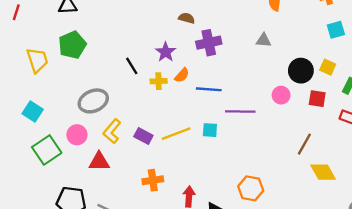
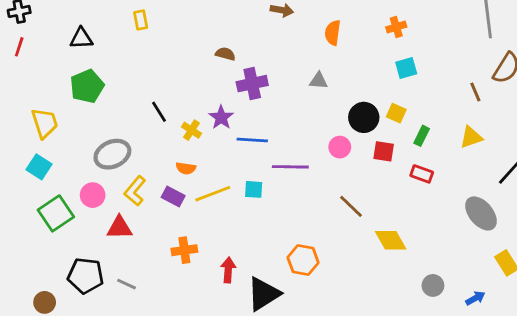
purple star: (166, 52) -> (221, 117), moved
yellow trapezoid: (37, 60) -> (45, 123), moved
orange semicircle: (182, 75) -> (186, 168), moved, turned 56
yellow cross: (159, 81) -> (191, 130), turned 35
brown line: (304, 144) -> (351, 206), moved, turned -75

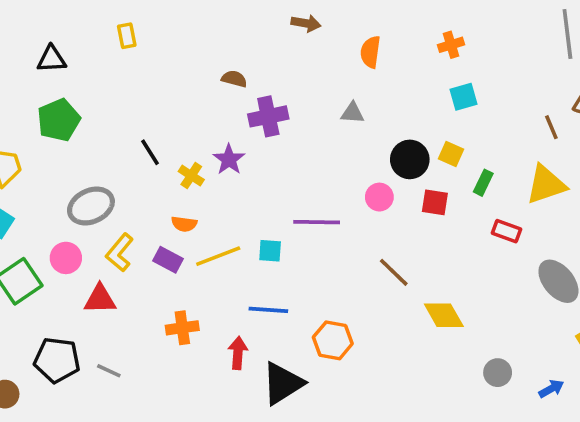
yellow triangle: (471, 137) -> (546, 185), size x1.4
blue line: (252, 140) -> (268, 310), moved
red rectangle: (422, 174) -> (507, 231), moved

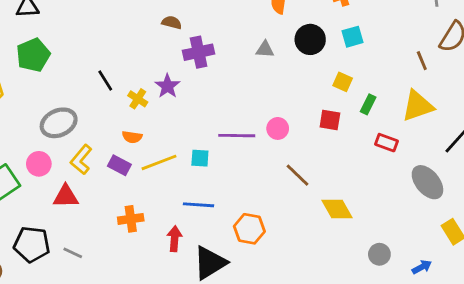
black circle: (410, 159) -> (310, 39), moved
pink circle: (379, 197) -> (278, 128), moved

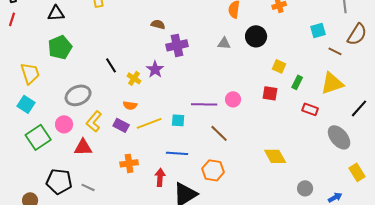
cyan square: (353, 37) -> (318, 30), moved
brown line: (422, 61) -> (335, 51), turned -40
brown line: (297, 175) -> (219, 133), moved

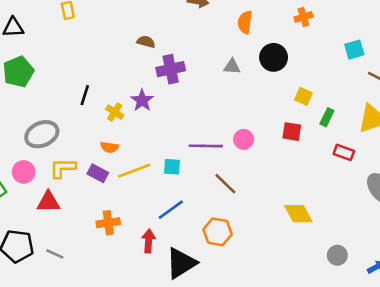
black line: (111, 65) -> (85, 95), turned 49
yellow L-shape: (94, 121) -> (63, 168), turned 50
blue line: (177, 153) -> (171, 210), turned -40

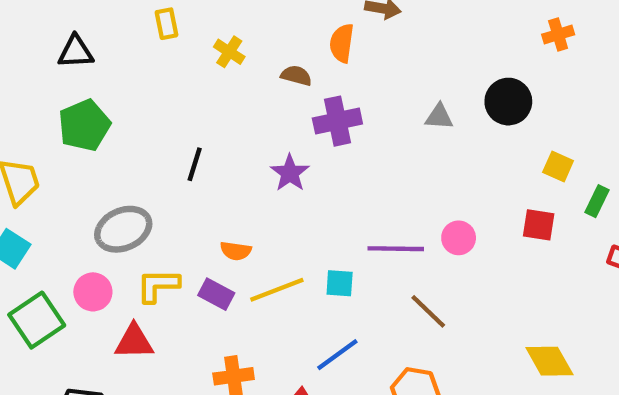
orange semicircle: (245, 22) -> (342, 43), moved
yellow cross: (115, 112) -> (229, 52), moved

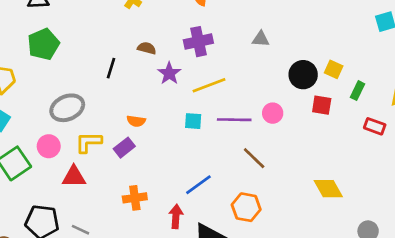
brown semicircle: (296, 76) -> (147, 48), moved
black circle: (508, 102) -> (303, 75), moved
cyan square: (340, 283) -> (193, 121), moved
yellow line: (277, 290) -> (209, 85), moved
purple rectangle: (216, 294) -> (124, 148), turned -66

